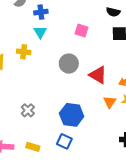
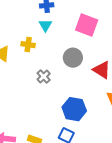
pink square: (82, 30) -> (87, 25), size x1.6
gray cross: (28, 110) -> (44, 76), moved

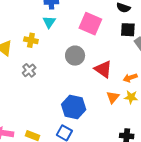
gray cross: (44, 76) -> (29, 70), moved

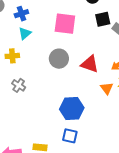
cyan triangle: (49, 22) -> (25, 33), turned 32

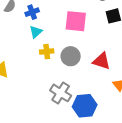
yellow cross: (12, 56) -> (47, 52), moved
gray cross: (19, 85) -> (61, 93), moved, size x1.5

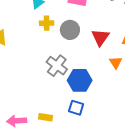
red triangle: (102, 61) -> (100, 37), turned 42

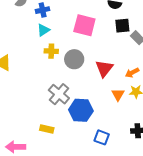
blue square: (76, 108) -> (102, 137), moved
yellow rectangle: (46, 117) -> (47, 129), moved

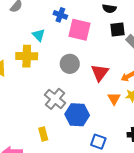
blue cross: (43, 10) -> (60, 15), moved, turned 32
cyan triangle: (43, 30) -> (39, 35), turned -40
yellow cross: (51, 51) -> (27, 56), moved, size x1.5
yellow rectangle: (47, 129) -> (43, 134), turned 64

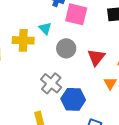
cyan triangle: (39, 35) -> (45, 28), moved

